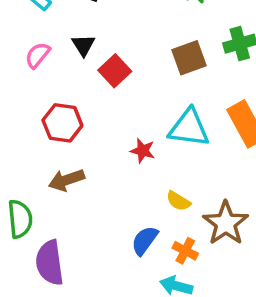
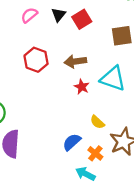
red square: (115, 71) -> (82, 19), moved
brown arrow: (66, 180) -> (75, 61), moved

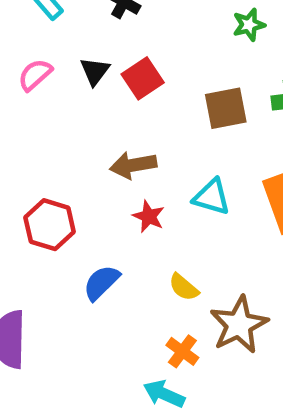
red hexagon: (36, 60) -> (50, 225), moved
cyan triangle: (113, 79) -> (212, 197), size x0.7
blue semicircle: (72, 142) -> (101, 283), moved

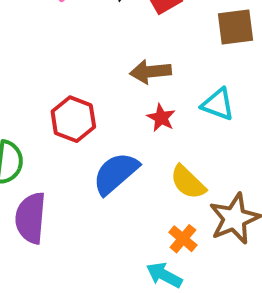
blue semicircle: (101, 283) -> (116, 173), size x1.4
yellow semicircle: (184, 287) -> (188, 182), size x1.4

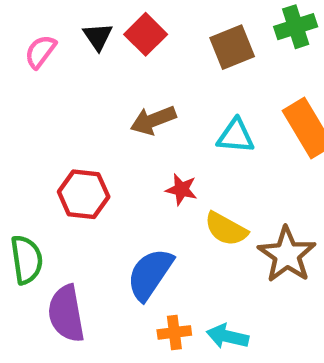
red star: (161, 118) -> (181, 190), moved
blue semicircle: (116, 173) -> (150, 274), moved
orange cross: (183, 239) -> (174, 332), moved, turned -32

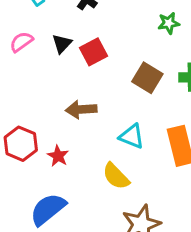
brown square: (232, 47) -> (147, 78), turned 36
red star: (181, 190) -> (58, 156), moved
yellow semicircle: (226, 229) -> (116, 176), moved

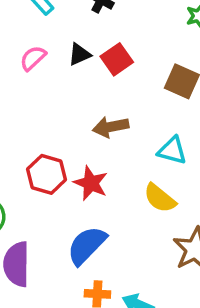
black triangle: (62, 44) -> (79, 54), turned 30
red star: (58, 156) -> (91, 183), size x1.4

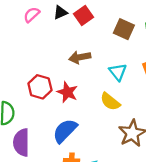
cyan triangle: (172, 150) -> (118, 72), turned 36

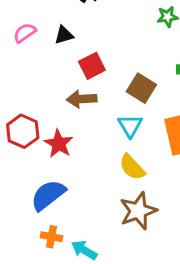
red square: (83, 15) -> (92, 66), moved
brown square: (124, 29) -> (141, 88), moved
yellow semicircle: (110, 102) -> (132, 167), moved

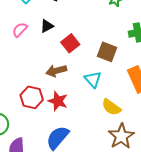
brown arrow: (82, 99) -> (56, 71), moved
cyan triangle: (130, 126) -> (93, 79), moved

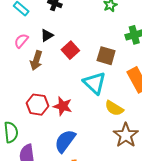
brown arrow: (56, 71) -> (36, 60), moved, turned -54
cyan triangle: (93, 79) -> (95, 83), size x1.4

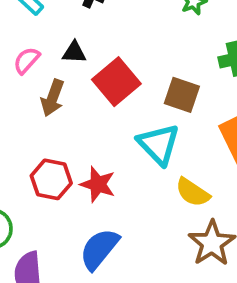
black triangle: (47, 35) -> (74, 52), turned 32
red square: (70, 50) -> (116, 82), size x1.4

